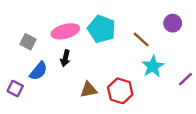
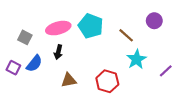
purple square: (15, 88) -> (13, 68), moved
brown triangle: (89, 90) -> (69, 80), moved

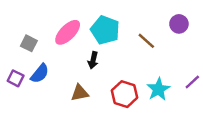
pink ellipse: (58, 28) -> (68, 32), turned -30
black arrow: (58, 52) -> (93, 60), moved
cyan star: (137, 59) -> (158, 89), moved

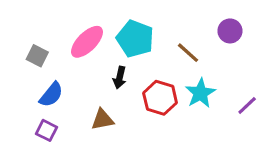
purple square: (16, 78) -> (47, 130), moved
cyan star: (158, 89) -> (200, 93), moved
red hexagon: (124, 94) -> (160, 98), moved

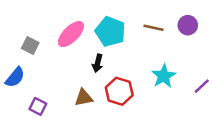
brown line: (188, 53) -> (153, 28), moved, turned -30
blue semicircle: (51, 95) -> (15, 77), moved
red hexagon: (160, 98) -> (119, 91), moved

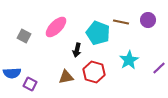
cyan pentagon: (110, 32) -> (98, 33), moved
blue semicircle: (15, 77) -> (12, 73), moved, turned 48

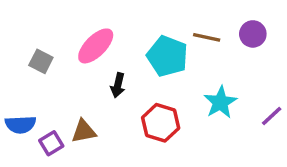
black arrow: (77, 50) -> (118, 85), moved
brown triangle: (66, 77) -> (84, 131), moved
purple square: (30, 84) -> (51, 143), turned 32

